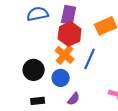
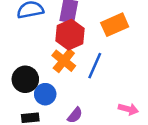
blue circle: (61, 78) -> (45, 94), moved

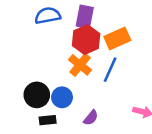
orange rectangle: (115, 25) -> (117, 38), moved
black circle: (25, 79) -> (37, 95), moved

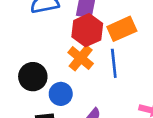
blue line: (110, 70) -> (114, 63), turned -30
black circle: (37, 95) -> (33, 77), moved

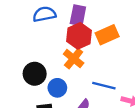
blue line: (114, 63) -> (104, 86), moved, turned -70

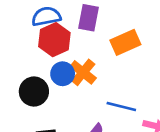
red hexagon: (79, 36) -> (54, 40), moved
blue circle: (57, 88) -> (63, 74), moved

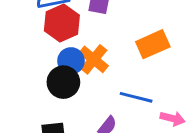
orange rectangle: (125, 42) -> (153, 44), moved
black circle: (34, 92) -> (63, 82), moved

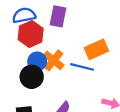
blue line: (136, 97) -> (82, 67), moved

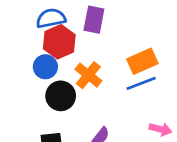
blue circle: (37, 61) -> (45, 67), moved
blue line: (82, 67) -> (141, 83), moved, turned -35

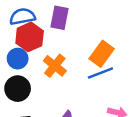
orange rectangle: (142, 61) -> (102, 54), turned -30
black circle: (61, 96) -> (18, 89), moved

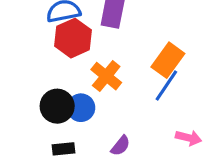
blue circle: (18, 59) -> (81, 108), moved
blue line: (100, 73) -> (166, 86), turned -35

